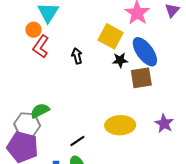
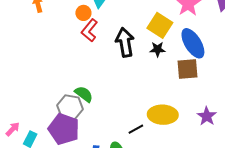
black arrow: (77, 56) -> (125, 42), size x1.8
black star: (120, 60) -> (158, 49), moved
green semicircle: (40, 111) -> (84, 94), turned 60
black line: (77, 141) -> (136, 129), moved

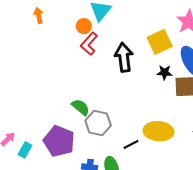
yellow square: (160, 25) -> (160, 42), turned 30
black star: (158, 49) -> (165, 72), moved
gray hexagon: (70, 107) -> (98, 123), moved

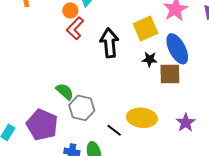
black line: (131, 144) -> (114, 130), turned 63

